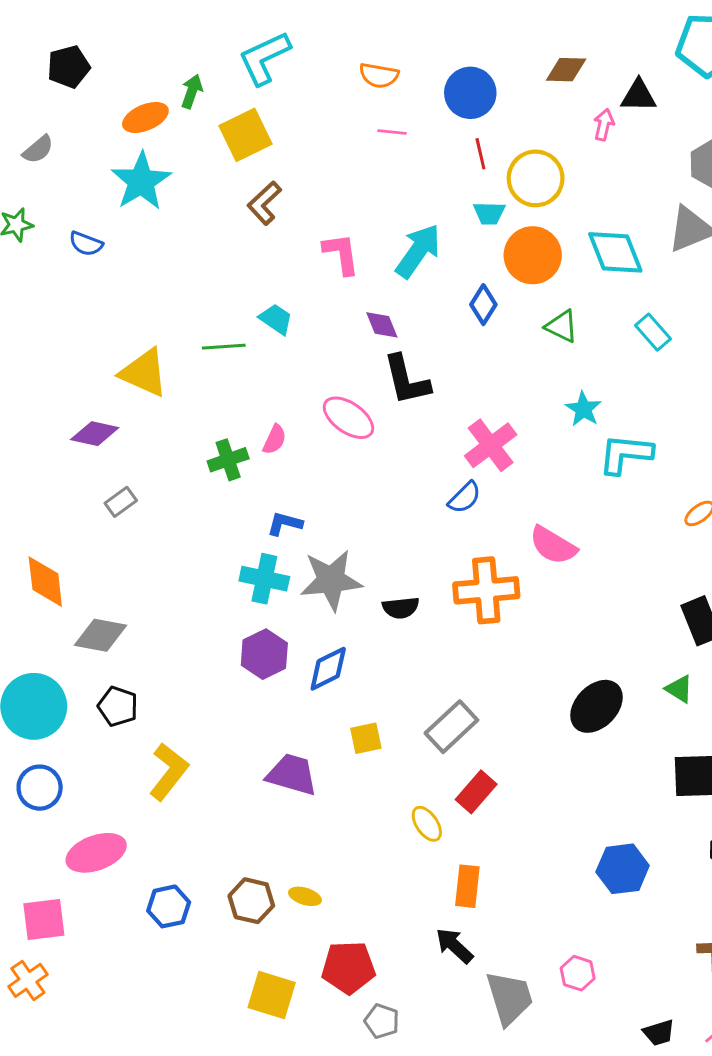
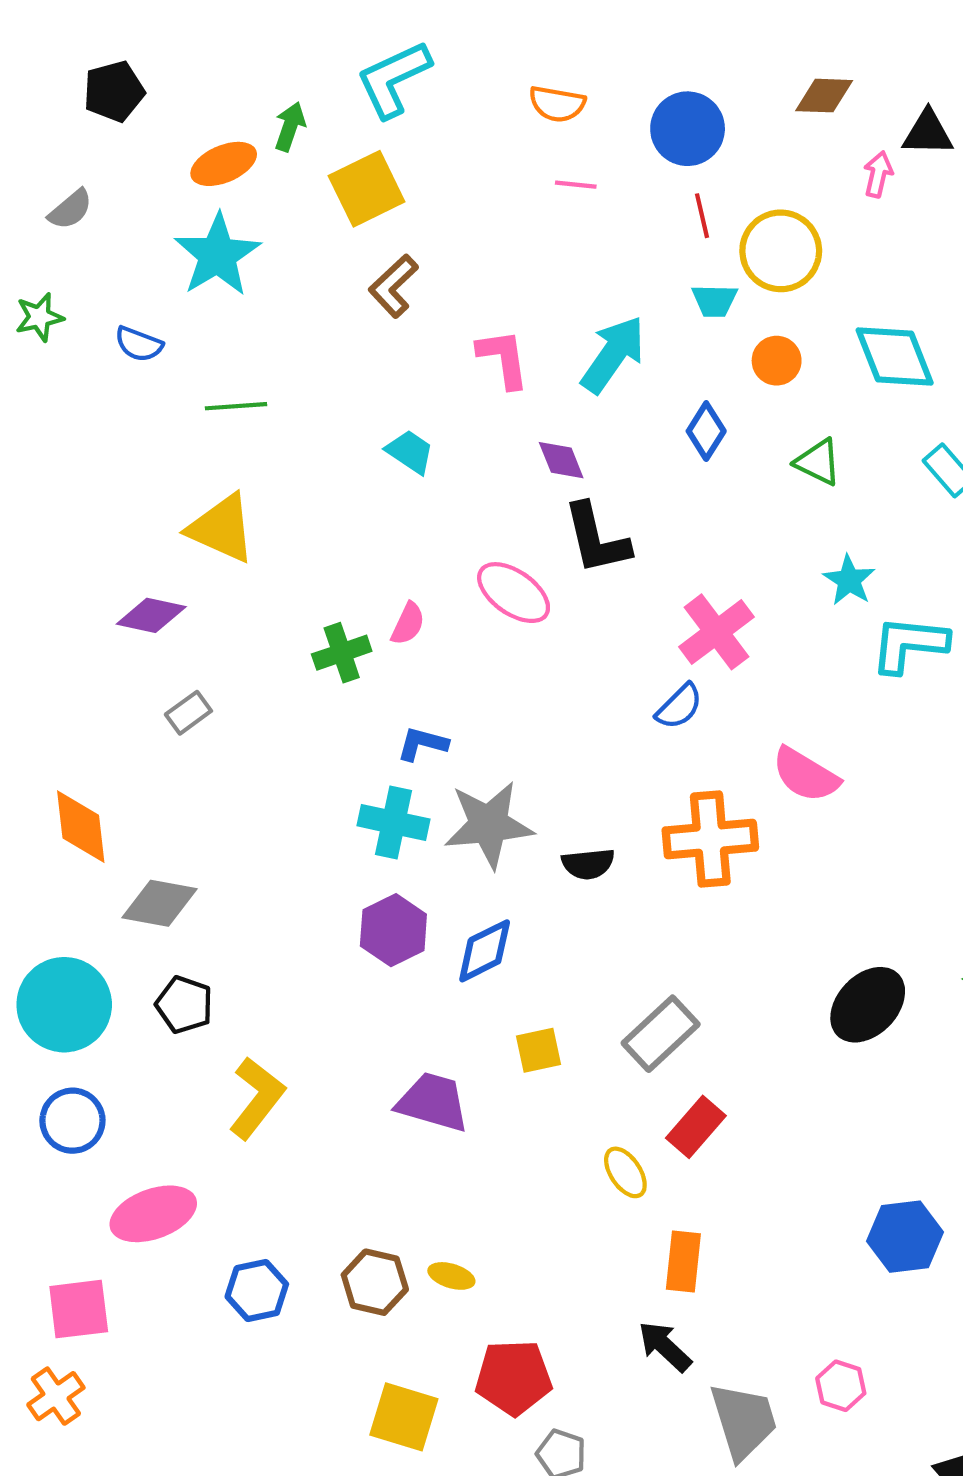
orange circle: (533, 255) -> (777, 361), size x0.6
green line: (224, 347) -> (236, 406), moved

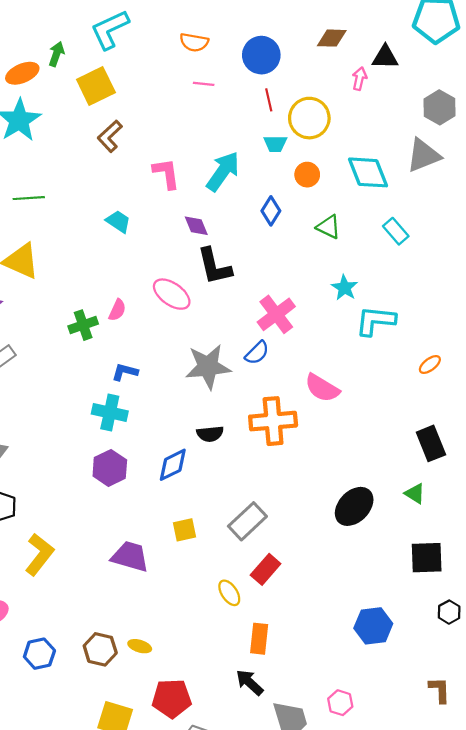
gray star: (489, 825) -> (208, 367), moved
blue diamond: (485, 951) -> (173, 465), moved

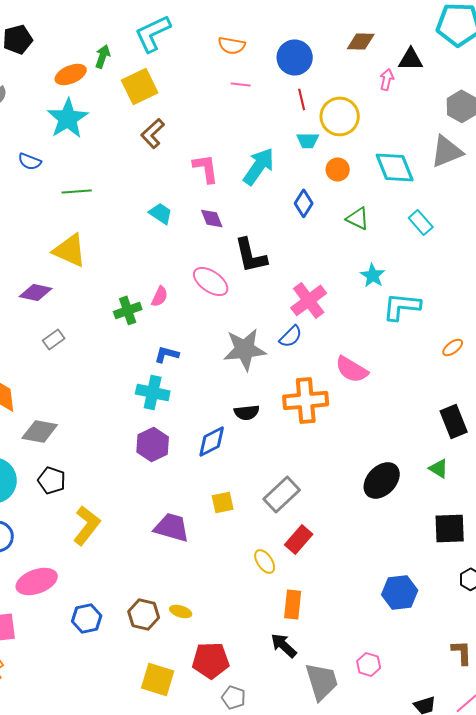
purple diamond: (196, 226) -> (212, 218), moved

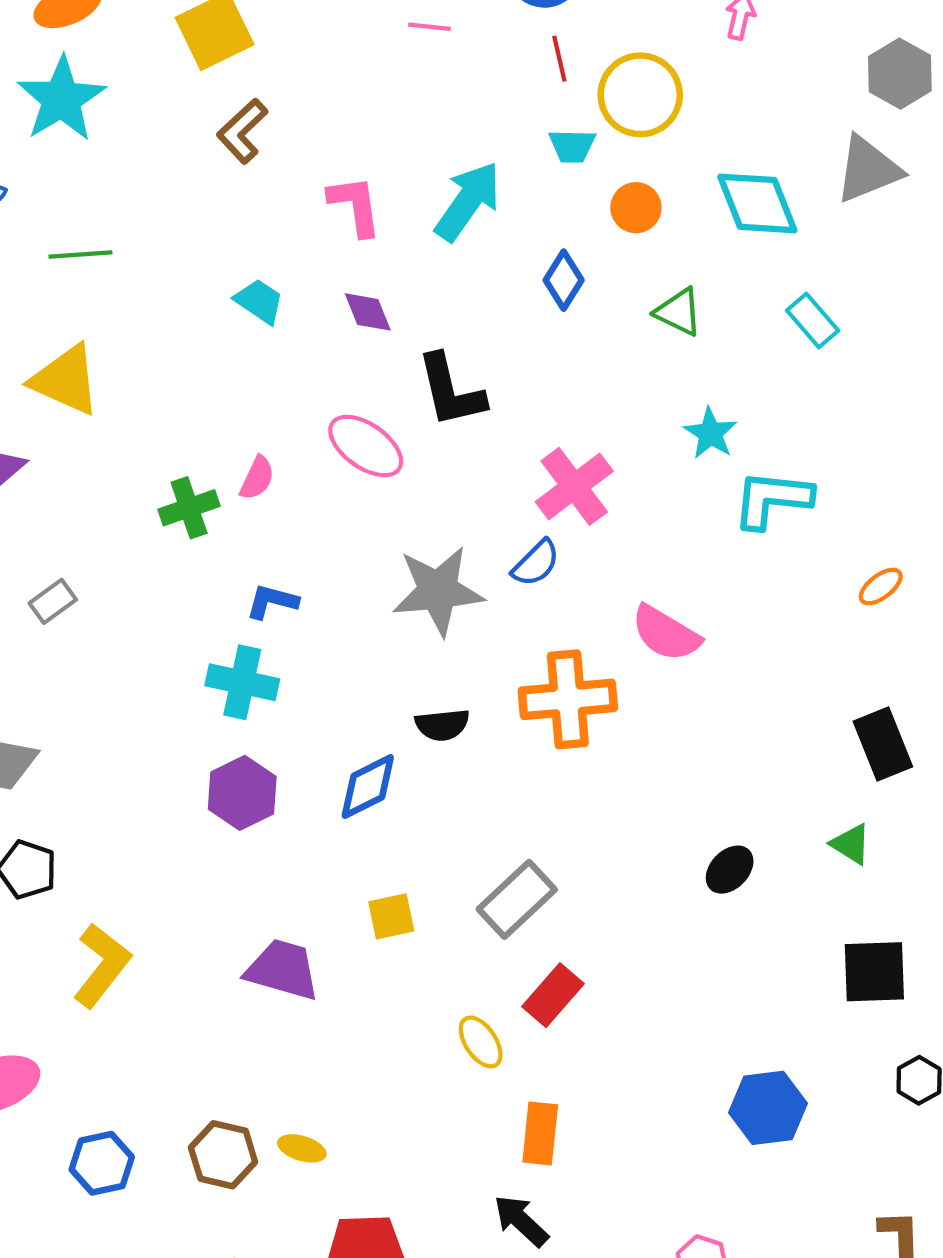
gray rectangle: (54, 339) -> (53, 601), moved
black ellipse: (382, 480) -> (730, 870), size x0.6

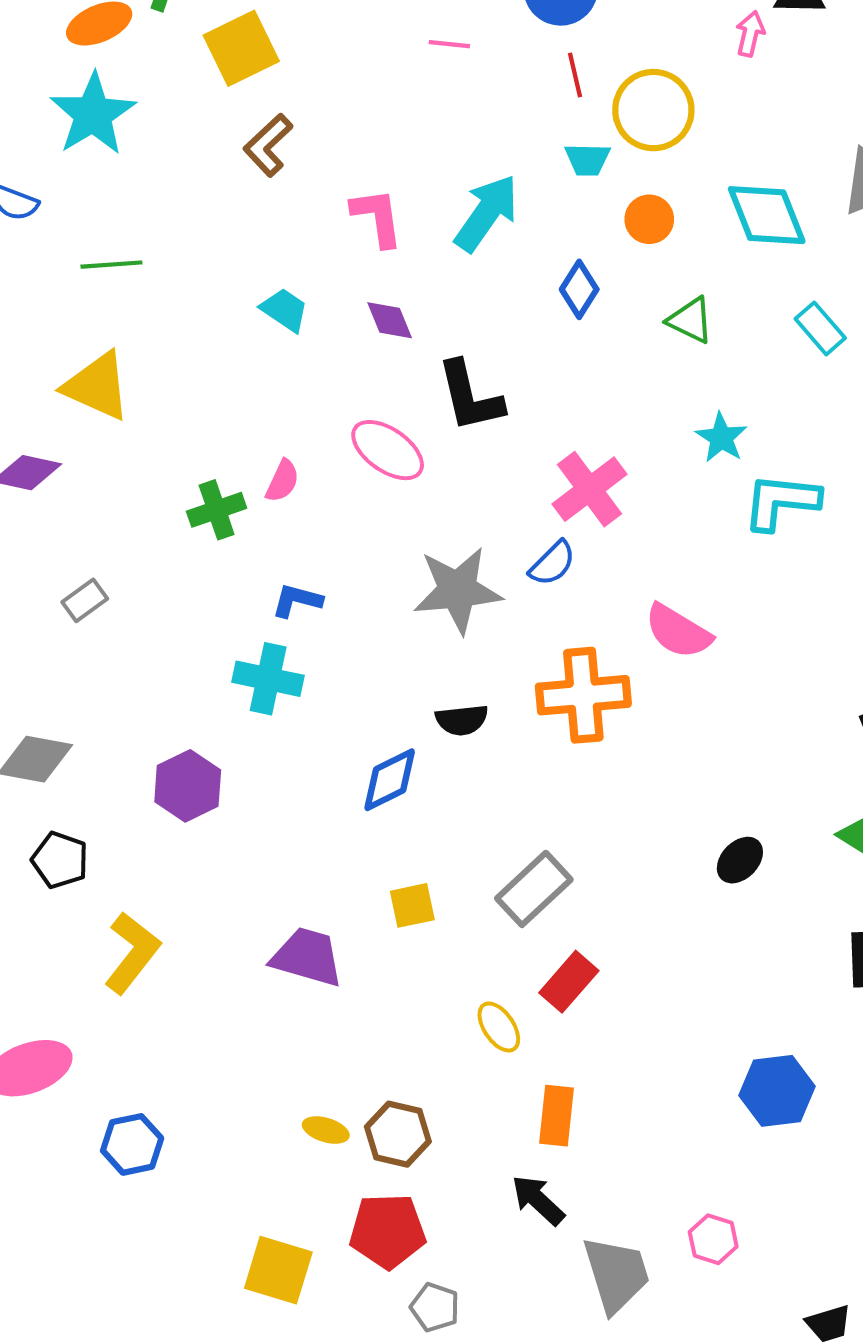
purple hexagon: (242, 793) -> (188, 786), moved
brown hexagon: (223, 1155) -> (398, 1134), moved

